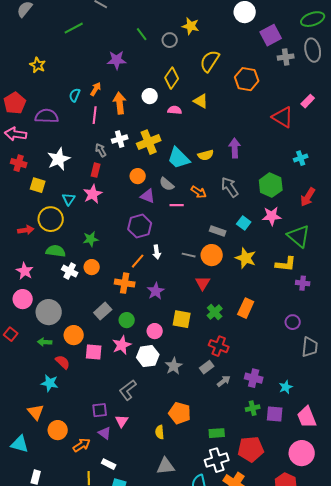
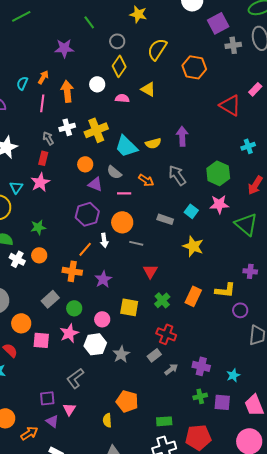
gray circle: (170, 40) -> (117, 41), moved
orange circle: (212, 255) -> (122, 222), moved
yellow L-shape: (286, 264) -> (225, 290), moved

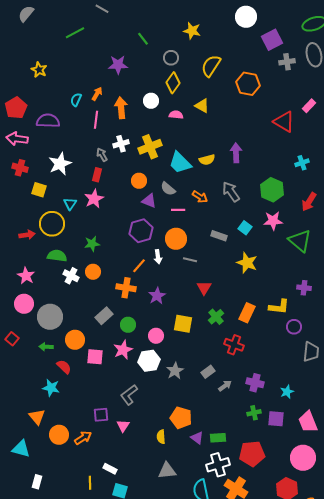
red cross: (166, 334) -> (234, 345), moved
purple triangle: (52, 421) -> (197, 438), moved
orange arrow: (29, 433) -> (83, 438), moved

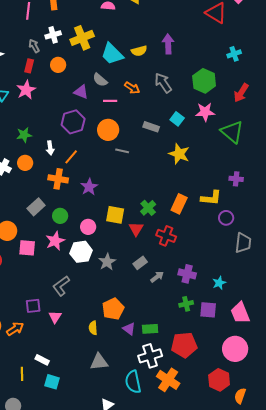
orange circle: (139, 181) -> (58, 65), moved
white arrow: (158, 257) -> (50, 148), moved
red triangle: (204, 288) -> (136, 229), moved
orange pentagon: (181, 418) -> (113, 309), turned 30

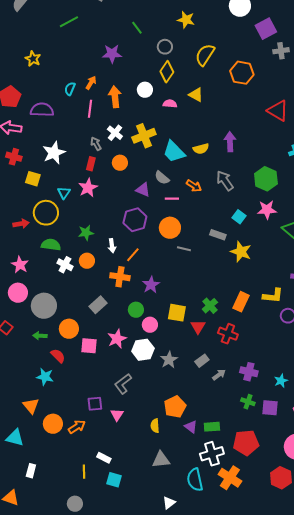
white cross: (53, 35) -> (115, 133), turned -35
gray rectangle: (151, 127) -> (218, 235), moved
green circle: (60, 216) -> (136, 310), moved
green cross: (186, 304) -> (248, 402), turned 32

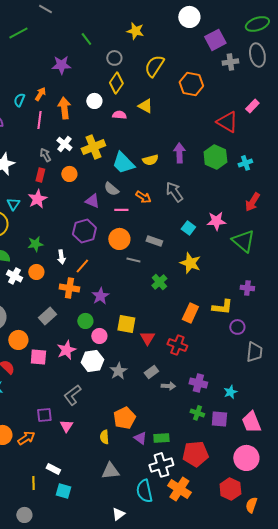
green hexagon: (266, 179) -> (215, 157), moved
gray rectangle: (218, 235) -> (154, 241), moved
green cross: (210, 306) -> (159, 282), moved
gray arrow: (219, 375) -> (168, 386), turned 40

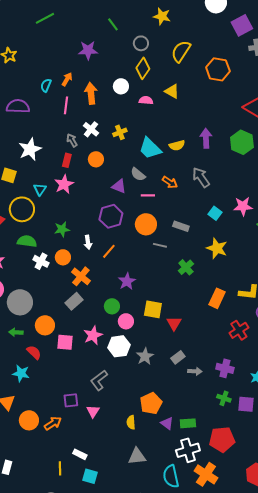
yellow cross: (93, 147) -> (120, 132), size x0.6
orange cross: (69, 288) -> (81, 276), moved, turned 30
red cross: (177, 345) -> (239, 330), moved, turned 36

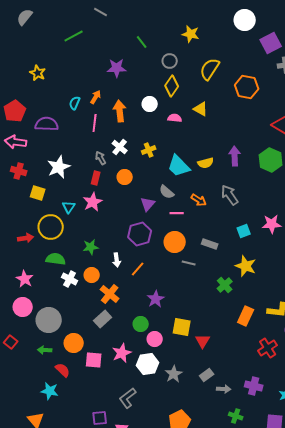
purple triangle: (119, 186) -> (148, 204), turned 49
cyan square: (215, 213) -> (244, 231), turned 32
green cross: (186, 267) -> (225, 285), moved
green cross: (224, 398) -> (236, 416), moved

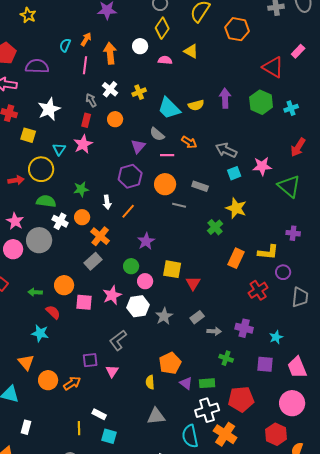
gray arrow: (230, 195) -> (226, 150), moved, turned -30
gray circle: (49, 320) -> (39, 240), moved

